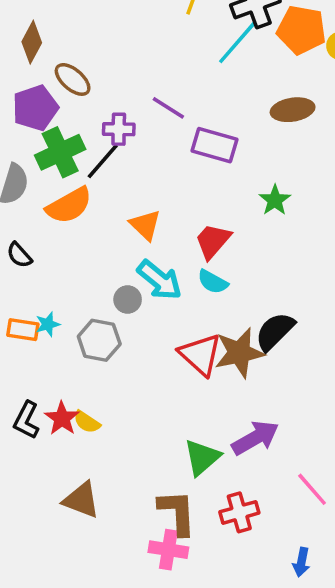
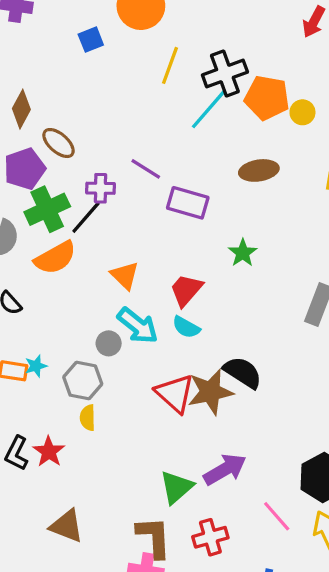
black semicircle: (275, 331) -> (243, 372), turned 78
yellow semicircle: (87, 422) -> (88, 418), moved, turned 55

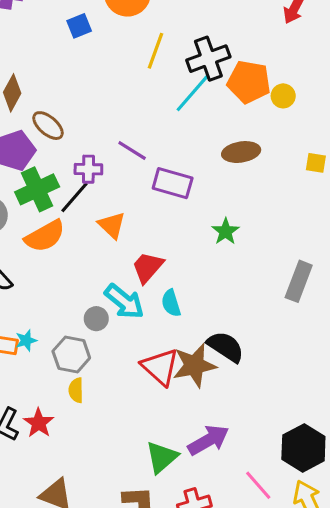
orange triangle: (125, 275) -> (112, 225), moved
red trapezoid: (186, 290) -> (148, 267), moved
cyan semicircle: (186, 327) -> (171, 303), turned 44

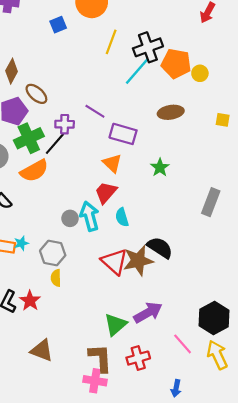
orange triangle: (112, 225) -> (112, 163), moved
cyan arrow: (124, 302) -> (89, 216), turned -144
gray circle: (96, 319) -> (70, 218), moved

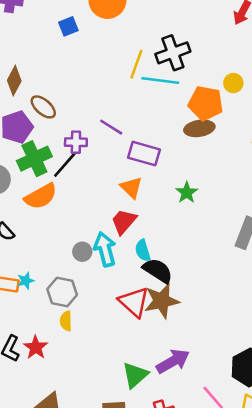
yellow line: (111, 42) -> (136, 64), moved
orange pentagon: (176, 64) -> (206, 103), moved
cyan line: (137, 71) -> (160, 81), turned 56
black semicircle: (160, 248) -> (158, 271), moved

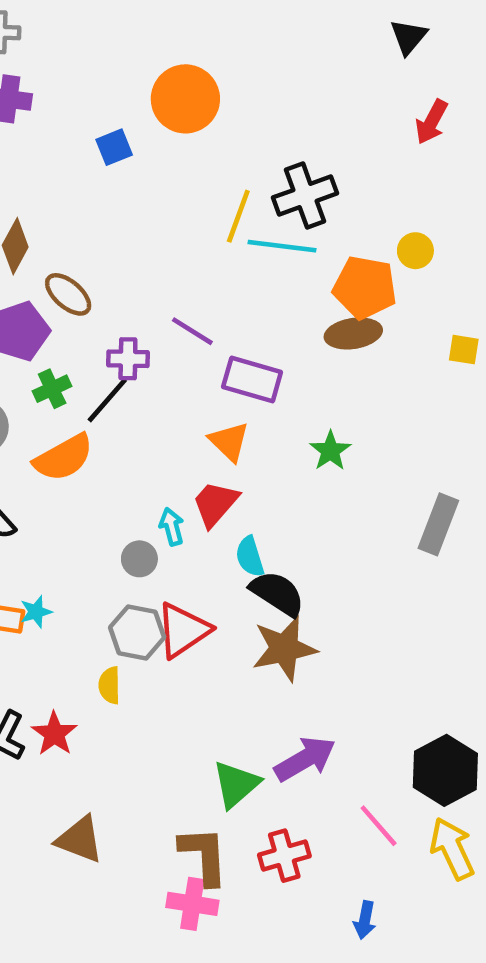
green cross: (34, 159) -> (52, 389), size x0.6
cyan arrow: (105, 249) -> (172, 527), moved, size x0.6
gray hexagon: (62, 292) -> (137, 632), moved
red triangle: (134, 302) -> (183, 630), moved, turned 44

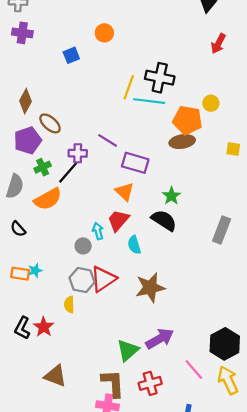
orange circle: (185, 99) -> (104, 33), size x0.6
black cross: (305, 195) -> (160, 78), turned 32
black semicircle: (277, 593) -> (164, 220), moved

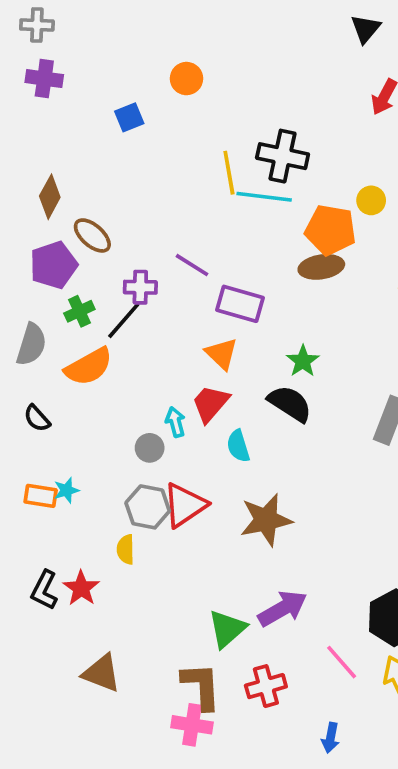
yellow line: (129, 87) -> (229, 173), turned -30

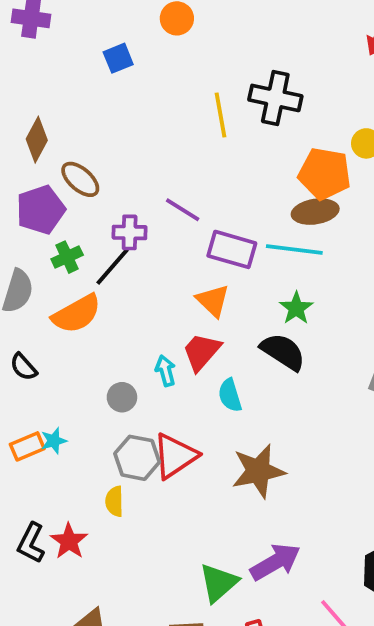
cyan line: (264, 197) -> (294, 249), moved
gray circle: (150, 448) -> (122, 397), moved
orange rectangle: (41, 496) -> (27, 446), turned -32

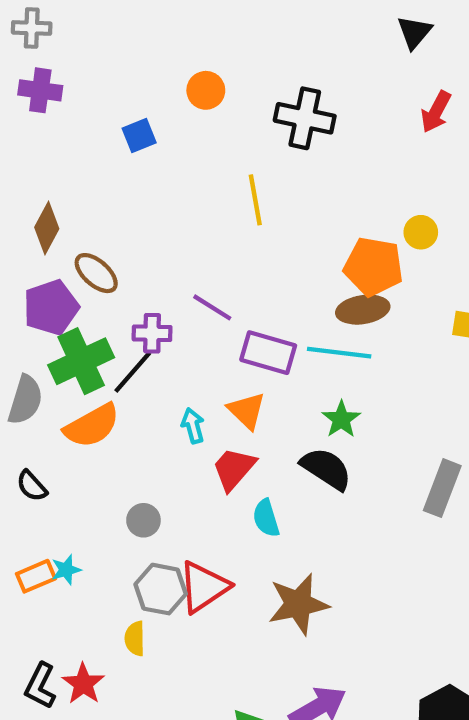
black cross: (275, 98) -> (305, 118), moved
green cross: (67, 257) -> (81, 361), size x1.8
cyan arrow: (166, 371) -> (193, 426), moved

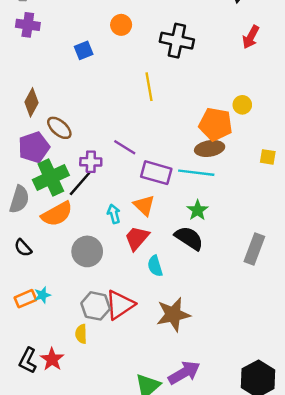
gray circle: (143, 520) -> (87, 251), moved, size x1.6

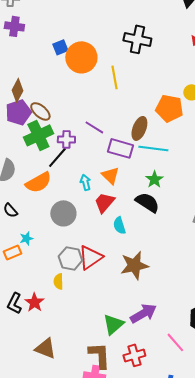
orange circle: (121, 25) -> (81, 57), moved, size x1.8
purple pentagon: (34, 147) -> (18, 112), moved
brown ellipse: (210, 148) -> (139, 128), moved, turned -60
green cross: (51, 178) -> (38, 135), moved
cyan star: (42, 295) -> (26, 238), moved

